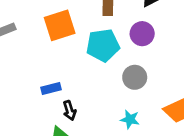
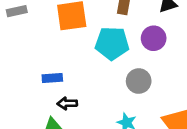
black arrow: (70, 111) -> (67, 103), turned 96

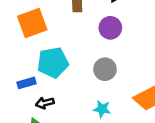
cyan pentagon: (112, 43) -> (53, 63), moved

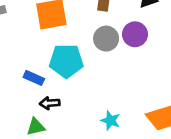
gray circle: (105, 69) -> (106, 39), moved
blue rectangle: (27, 83) -> (34, 78), turned 30

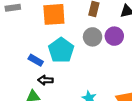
cyan pentagon: (66, 61) -> (61, 50), turned 30

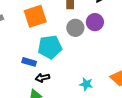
cyan pentagon: (61, 50) -> (50, 47), turned -30

